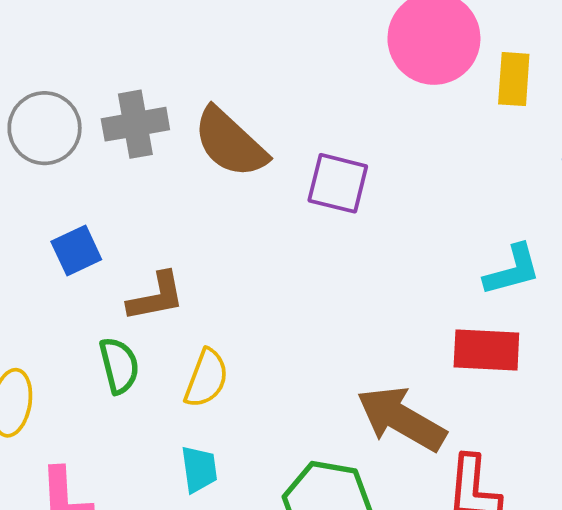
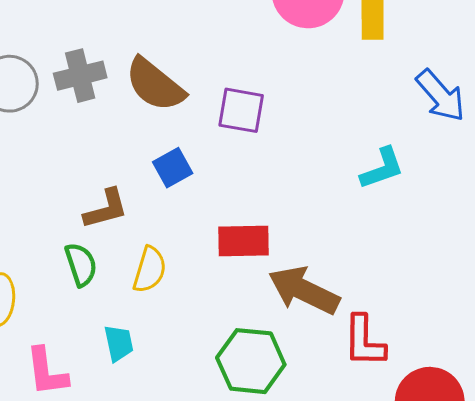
blue square: (76, 250) -> (173, 168), moved
red rectangle: (486, 350) -> (243, 241), moved
cyan trapezoid: (199, 469) -> (119, 343), moved

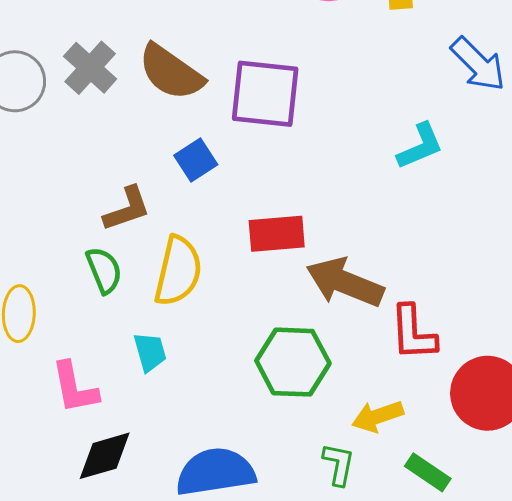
gray cross: (80, 76) -> (90, 68), turned -30
purple square: (241, 110) -> (265, 94), size x1.4
yellow semicircle: (150, 270) -> (178, 271), size x1.4

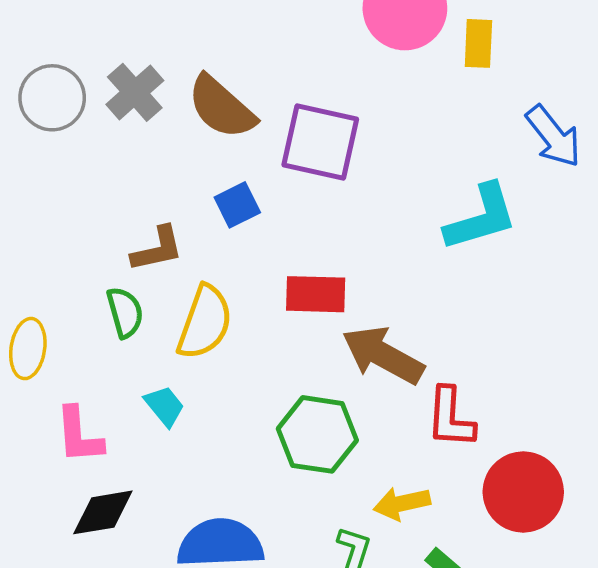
cyan L-shape: (420, 146) -> (481, 217), size x1.4
cyan trapezoid: (150, 352) -> (164, 406), turned -30

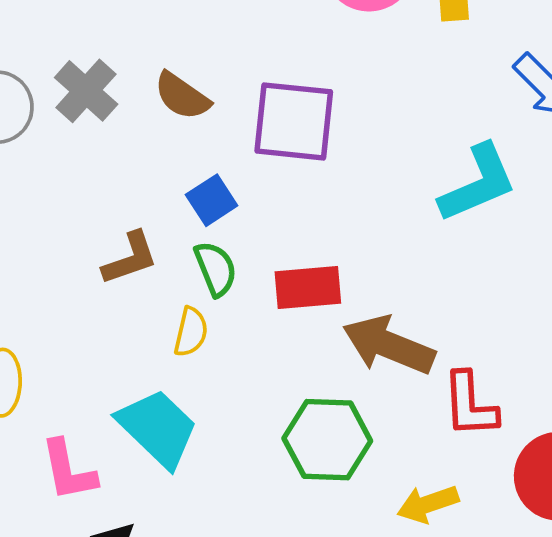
brown semicircle: (221, 107) -> (182, 96), size x0.7
green semicircle: (125, 312) -> (216, 269), moved
yellow semicircle: (205, 322) -> (191, 332), size x0.6
cyan trapezoid: (164, 406) -> (158, 428), size x1.8

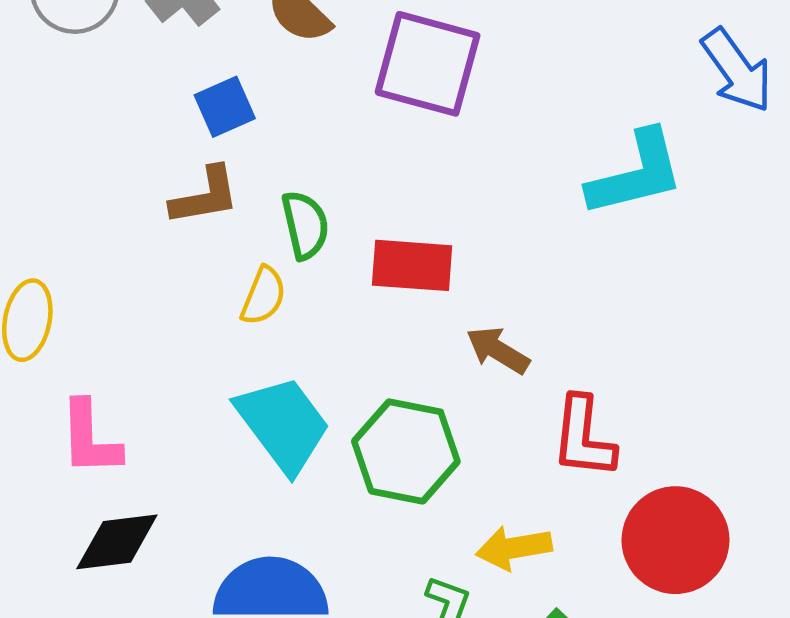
blue square: (212, 200) -> (225, 107), moved
brown arrow: (389, 345) -> (498, 350), size x0.6
cyan trapezoid: (158, 428) -> (283, 424), moved

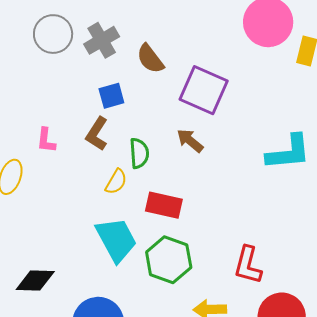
brown L-shape: (205, 196) -> (97, 134), turned 124
red rectangle: (412, 265) -> (164, 205), moved
brown arrow: (498, 350) -> (190, 141), moved
pink L-shape: (90, 438) -> (46, 140), moved, size x0.7

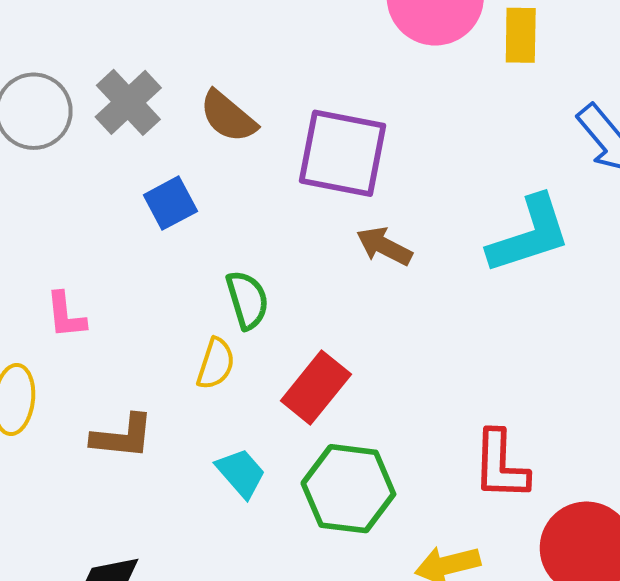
brown L-shape: (97, 134) -> (123, 436), moved, turned -104
brown arrow: (190, 141) -> (384, 246), moved
red rectangle: (164, 205) -> (316, 388), turned -51
cyan trapezoid: (116, 240) -> (241, 473), size x0.6

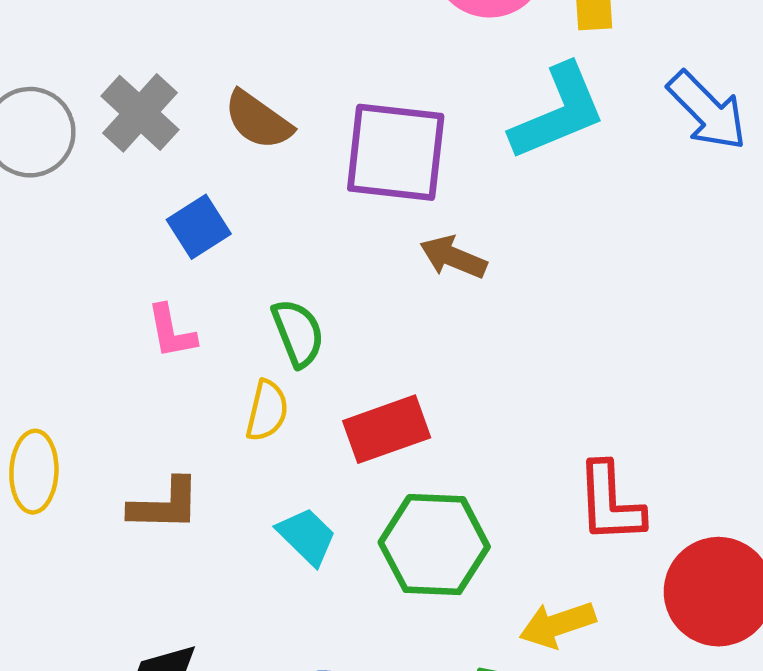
cyan L-shape: (529, 235) -> (558, 112), moved
pink L-shape: (66, 315) -> (171, 332), moved
red rectangle: (316, 388) -> (387, 429), turned 36

